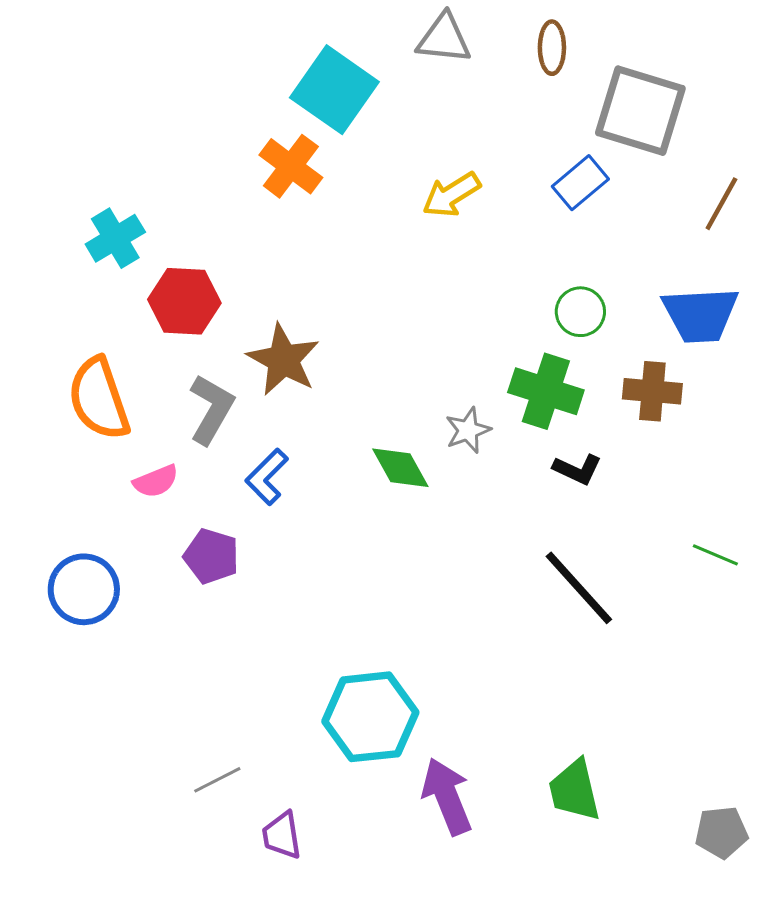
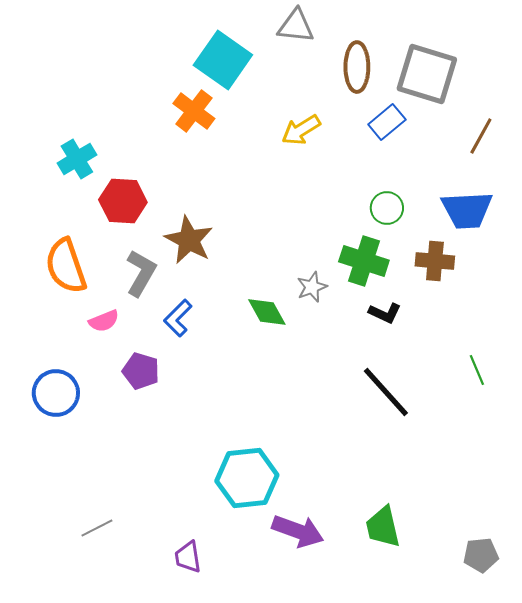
brown ellipse: (552, 48) -> (357, 67), moved, size x1.4
green line: (715, 555) -> (477, 370), turned 44
gray line: (217, 780) -> (97, 528), moved
purple arrow: (447, 796) -> (298, 531), turned 132

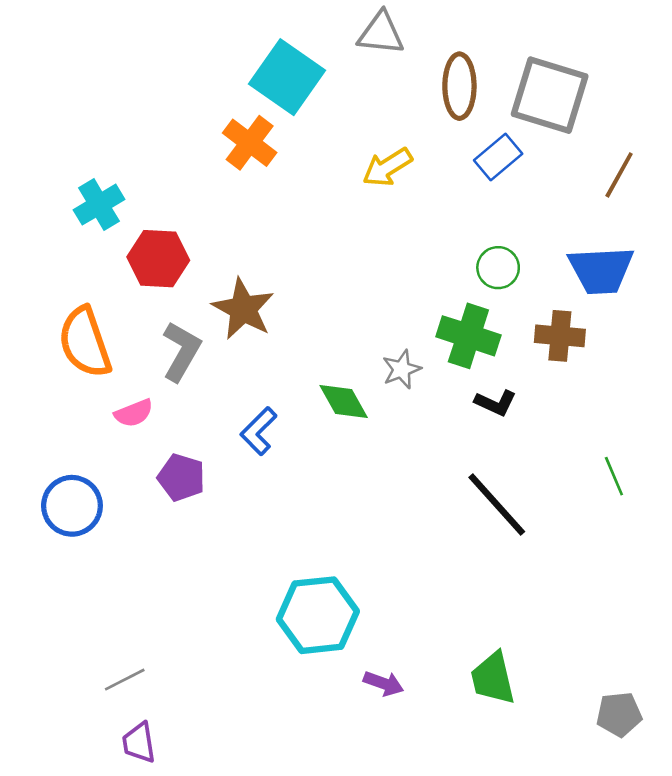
blue L-shape: (178, 318) -> (259, 431), moved
purple arrow: (298, 531) -> (384, 683), size x0.6
purple trapezoid: (188, 557) -> (139, 743), moved

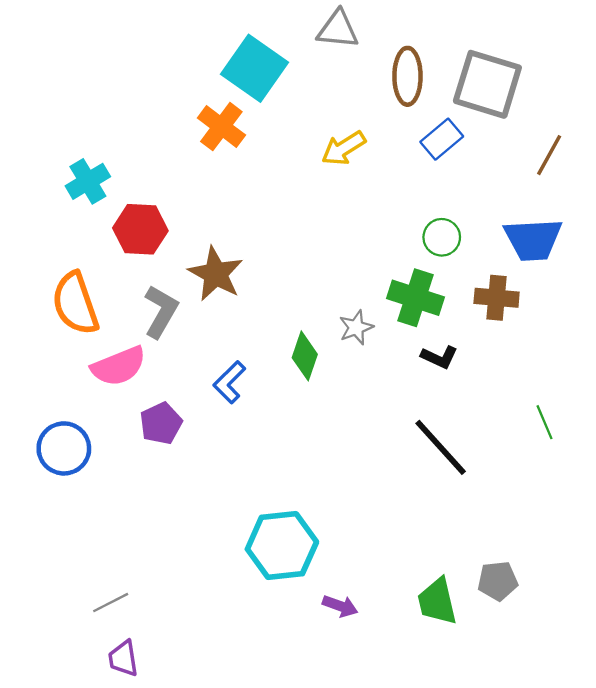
green diamond: (344, 402) -> (305, 356), turned 48
pink semicircle: (134, 413) -> (119, 366), size x1.6
purple pentagon: (181, 477) -> (161, 423), turned 30
gray pentagon: (619, 714) -> (498, 581), moved

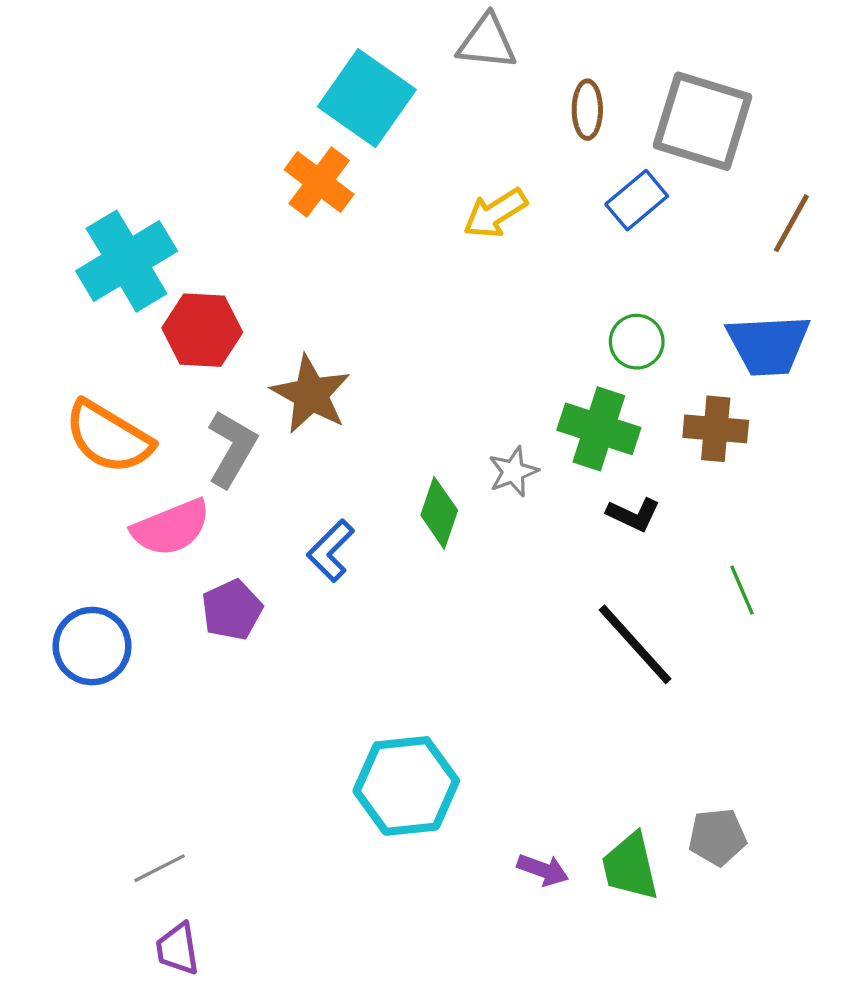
brown ellipse: (407, 76) -> (587, 110), size x0.7
cyan cross: (88, 181) -> (127, 261), size x1.5
orange semicircle: (75, 303) -> (108, 437), turned -40
green line: (544, 422) -> (742, 590), moved
purple arrow: (340, 606) -> (543, 870), moved

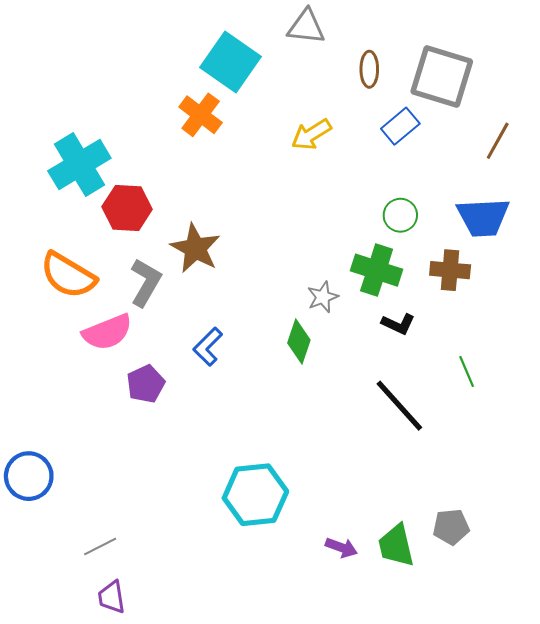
green diamond: (439, 513) -> (299, 342), moved
blue circle: (92, 646) -> (29, 476), moved

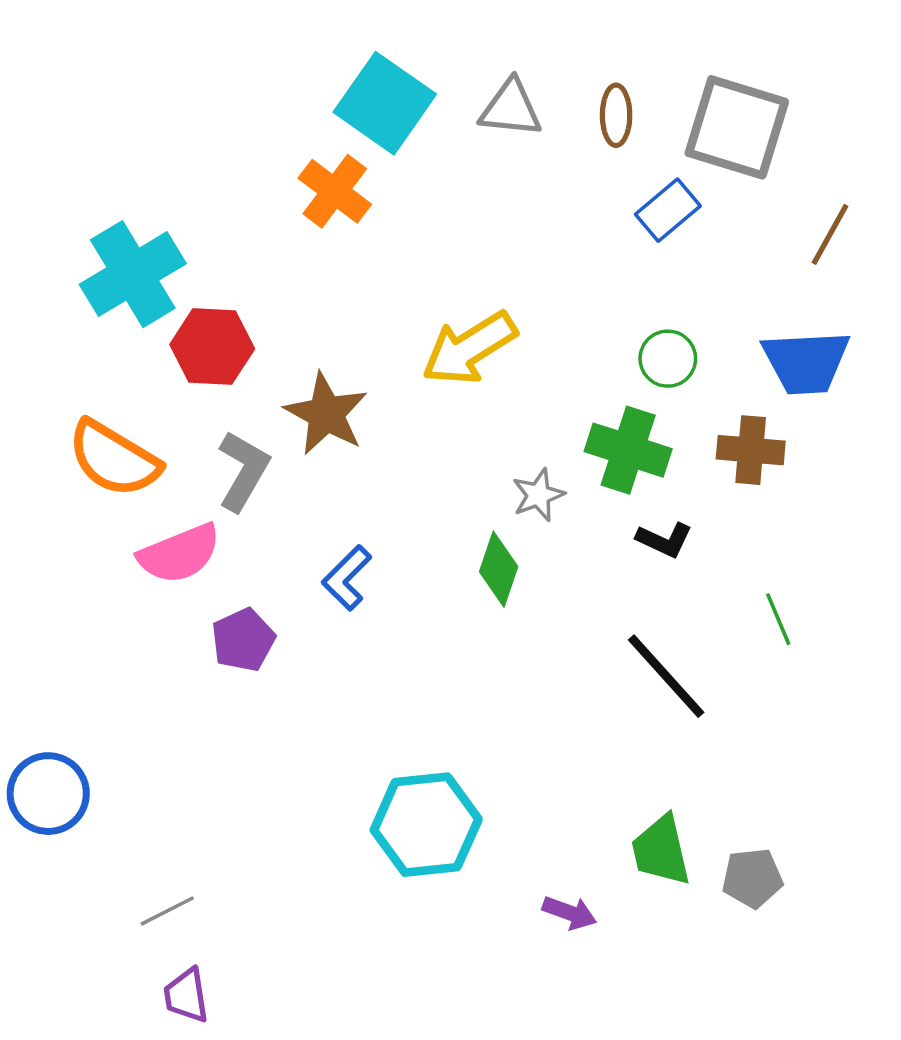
gray triangle: (306, 27) -> (511, 108), moved
yellow arrow: (311, 134) -> (469, 348), moved, size x1.4
green trapezoid: (396, 545) -> (661, 851), moved

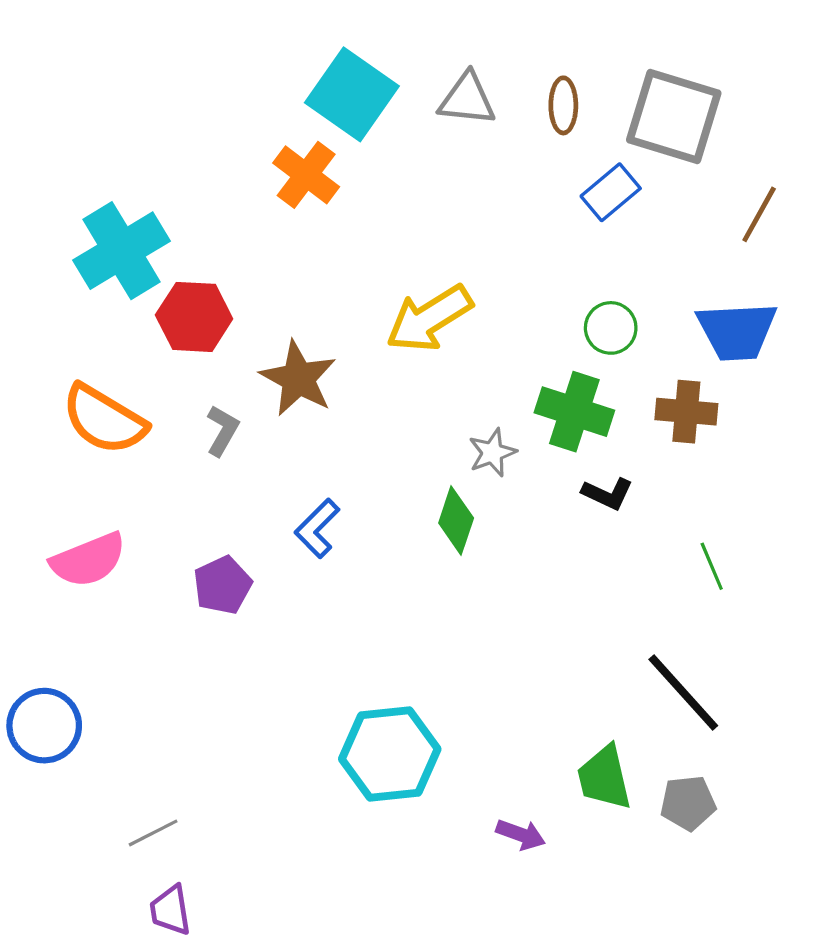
gray L-shape: (243, 471) -> (222, 431), size x0.7
pink semicircle: (179, 554) -> (88, 560), moved
black line: (666, 676) -> (683, 692), moved

